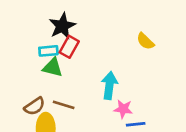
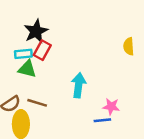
yellow semicircle: (145, 41) -> (129, 46), moved, turned 42
pink star: (123, 109) -> (111, 107), moved

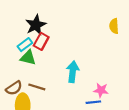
yellow semicircle: (129, 46) -> (114, 26), moved
cyan rectangle: (23, 54) -> (25, 45), turned -32

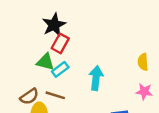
yellow semicircle: (114, 26) -> (143, 62), moved
cyan rectangle: (25, 45) -> (60, 69), moved
pink star: (101, 90) -> (144, 92), moved

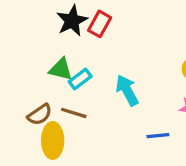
red rectangle: (60, 43) -> (100, 24), moved
cyan arrow: (96, 78) -> (127, 90), turned -35

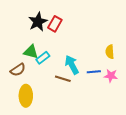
brown line: (74, 113) -> (63, 79), moved
brown semicircle: (40, 115) -> (18, 70), moved
blue line: (158, 136) -> (94, 72), moved

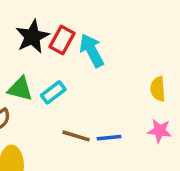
cyan rectangle: (43, 58) -> (53, 92), moved
cyan arrow: (72, 65) -> (92, 51), moved
blue line: (94, 72) -> (109, 138), moved

